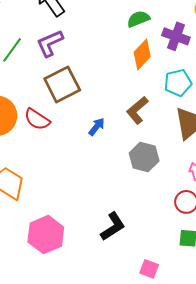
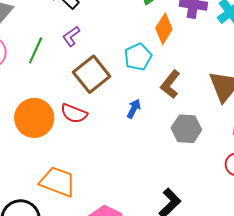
purple L-shape: (50, 43) -> (71, 36), size x0.7
cyan pentagon: (178, 83) -> (138, 57), moved

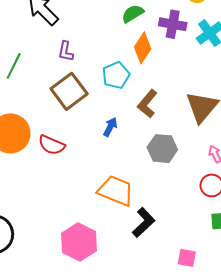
purple L-shape: (71, 36) -> (66, 51), moved, turned -45
red semicircle: (74, 113) -> (52, 145), moved
orange trapezoid: (58, 182) -> (116, 191), moved

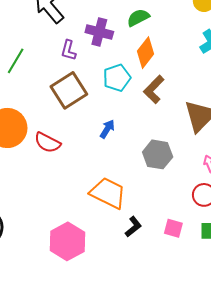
purple cross: (173, 24) -> (99, 32), moved
brown L-shape: (147, 104) -> (154, 89), moved
black L-shape: (144, 222) -> (133, 227), size x0.7
pink square: (187, 258) -> (173, 228), moved

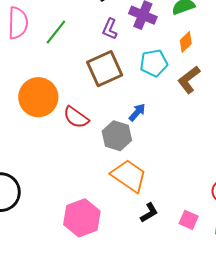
orange diamond: (146, 53) -> (186, 42), size x0.7
gray hexagon: (158, 154) -> (117, 136), moved

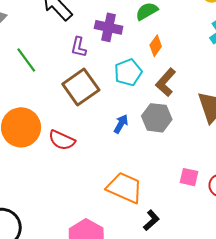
green line: (56, 32) -> (26, 60), turned -64
gray hexagon: (117, 136) -> (157, 118), moved
pink square: (189, 220) -> (189, 177), moved

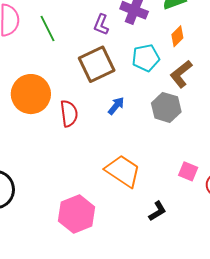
blue arrow: (121, 124) -> (116, 106), moved
red semicircle: (62, 140) -> (69, 113), turned -132
black L-shape: (151, 220) -> (157, 211), moved

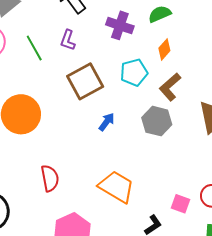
purple L-shape: (101, 25) -> (68, 40), moved
red semicircle: (69, 113) -> (50, 178), moved
pink square: (188, 171) -> (180, 204), moved

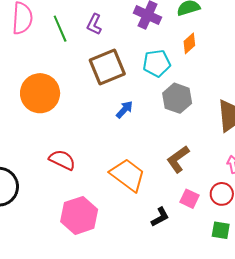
brown L-shape: (170, 87) -> (178, 159), moved
gray hexagon: (157, 121) -> (177, 98), moved
red semicircle: (50, 178) -> (62, 160), turned -60

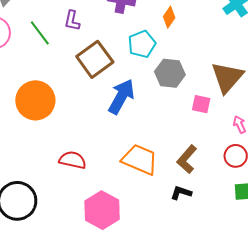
blue arrow: (124, 110) -> (121, 97), size x1.8
brown L-shape: (178, 159) -> (187, 159), moved
pink square: (190, 199) -> (201, 104), moved
black L-shape: (160, 217) -> (181, 193), turned -120

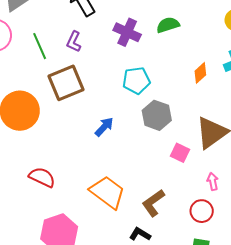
orange diamond: (169, 17) -> (200, 73), moved
brown square: (95, 59) -> (66, 83), moved
blue arrow: (121, 97) -> (104, 127), size x0.6

